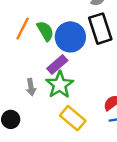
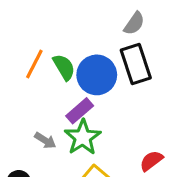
gray arrow: (31, 87) -> (45, 140), turned -49

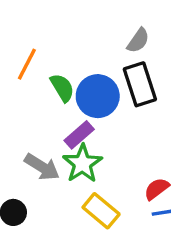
orange line: (34, 64) -> (27, 64), moved
gray arrow: (45, 140) -> (42, 167), size x1.5

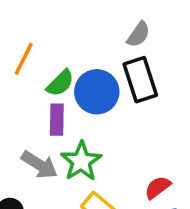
green semicircle: (62, 88) -> (60, 83), turned 76
purple rectangle: (79, 135) -> (57, 120), moved, turned -48

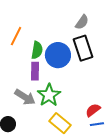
green semicircle: (60, 83) -> (37, 50), turned -36

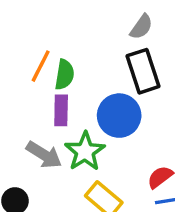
orange line: (16, 36) -> (41, 66), moved
blue circle: (58, 55) -> (119, 116), moved

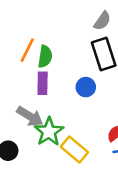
blue circle: (119, 116) -> (86, 87), size x0.6
green star: (85, 151) -> (49, 132), moved

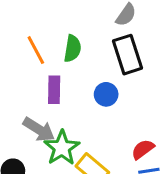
orange line: (27, 50) -> (36, 50), turned -55
green semicircle: (45, 57) -> (72, 48), moved

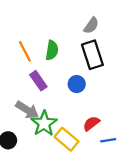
purple rectangle: (54, 90) -> (38, 81), turned -36
red semicircle: (143, 149) -> (91, 123), moved

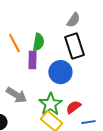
purple rectangle: (38, 81) -> (32, 60), moved, turned 36
blue circle: (77, 84) -> (60, 72), size x1.5
green star: (44, 123) -> (50, 104), moved

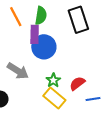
blue circle: (60, 72) -> (44, 47), moved
green star: (50, 104) -> (53, 80), size x0.6

